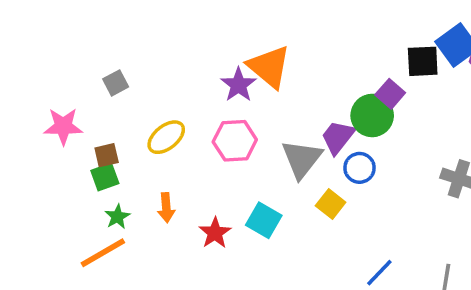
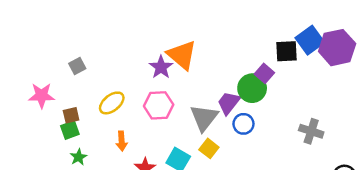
yellow square: (331, 204) -> (209, 148), moved
orange arrow: (166, 208) -> (122, 141), moved

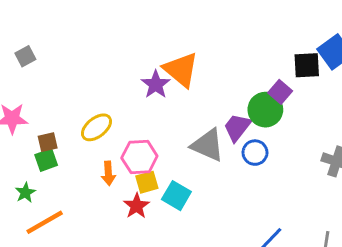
gray square: (77, 66) -> (25, 56), moved
pink hexagon: (159, 105) -> (139, 157), moved
gray triangle: (204, 118) -> (208, 145), turned -44
yellow square: (209, 148) -> (147, 182), moved, turned 36
green star: (78, 157) -> (25, 193), moved

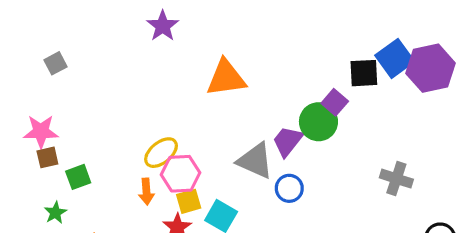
orange triangle: (181, 70) -> (226, 78), turned -48
purple star: (156, 84) -> (163, 26), moved
yellow ellipse: (96, 127) -> (161, 153), moved
brown square: (48, 142) -> (47, 157), moved
blue circle: (255, 153) -> (289, 188), moved

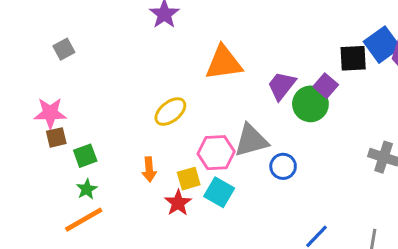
purple trapezoid: (288, 141) -> (282, 86), moved
yellow ellipse: (161, 153) -> (170, 112), moved
gray triangle: (255, 161) -> (251, 140), turned -39
pink hexagon: (180, 174) -> (216, 153), moved
green star: (55, 213) -> (87, 189), moved

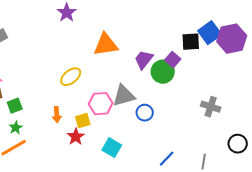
cyan square: (219, 192) -> (112, 148), moved

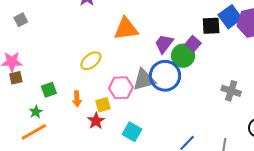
green square: (15, 106) -> (49, 90), moved
blue circle: (145, 113) -> (165, 76), moved, size x1.8

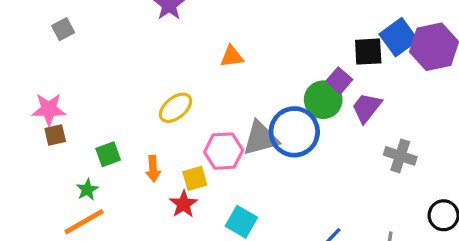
gray square: (21, 20) -> (63, 29), moved
orange triangle: (126, 29) -> (232, 56), size x0.6
purple trapezoid: (164, 44) -> (367, 108), moved

